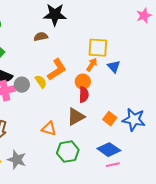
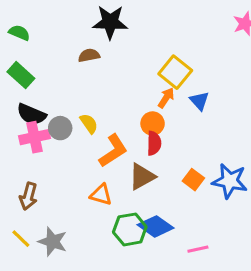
yellow square: (98, 48) -> (175, 72), turned 35
orange L-shape: (57, 70) -> (113, 151), moved
blue diamond: (109, 150) -> (156, 226), moved

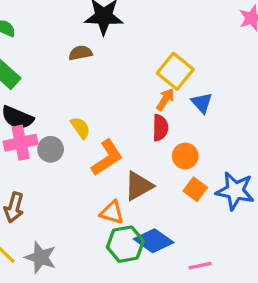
orange circle: (153, 124) -> (185, 156), moved
gray circle: (60, 128) -> (51, 149), moved
red semicircle: (154, 143) -> (160, 128), moved
orange triangle: (101, 195) -> (112, 213), moved

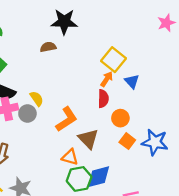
yellow semicircle: (80, 128) -> (37, 99), moved
brown triangle: (139, 186) -> (88, 139), turned -45
blue diamond: (154, 241) -> (99, 177), turned -50

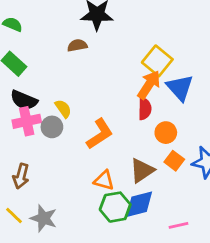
orange arrow: (107, 79) -> (149, 85), size x1.5
blue triangle: (132, 81) -> (180, 88), size x1.5
brown triangle: (88, 139) -> (142, 171), moved, turned 40

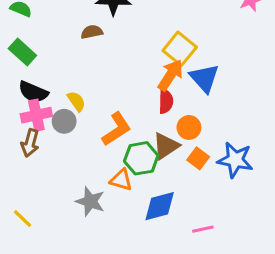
brown triangle: (142, 171) -> (166, 146), moved
brown arrow: (21, 176) -> (30, 143), moved
green hexagon: (115, 207) -> (141, 158), moved
gray star: (44, 218) -> (90, 201), moved

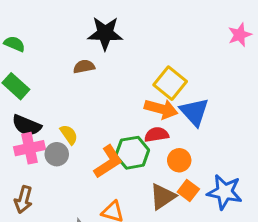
orange arrow: (170, 75) -> (161, 109), turned 72
red semicircle: (166, 101) -> (157, 135), turned -100
brown arrow: (30, 143) -> (23, 200), moved
brown triangle: (166, 146) -> (163, 197), moved
green hexagon: (141, 158) -> (132, 153), moved

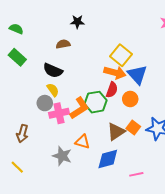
black star: (105, 33) -> (77, 22), size x0.6
black semicircle: (27, 125) -> (53, 71), moved
red semicircle: (157, 135) -> (112, 90), turned 119
pink cross: (30, 148) -> (59, 113), moved
orange circle: (179, 160) -> (130, 99), moved

